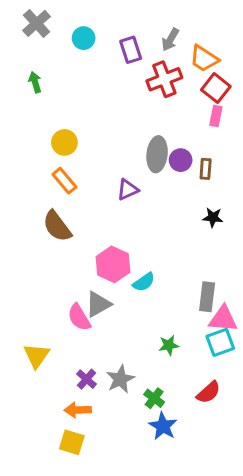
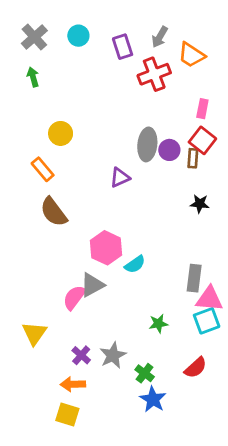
gray cross: (37, 23) -> (34, 37), moved
red square: (216, 88) -> (202, 140), moved
orange rectangle: (64, 181) -> (43, 169), moved
pink semicircle: (79, 317) -> (74, 297), turned 68

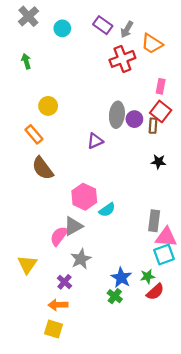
gray cross: (34, 37) -> (28, 16), moved
purple rectangle: (123, 47) -> (103, 25), moved, turned -36
green star: (158, 324) -> (148, 276), moved
gray star: (113, 355) -> (81, 259), moved
blue star: (153, 399) -> (121, 278), moved

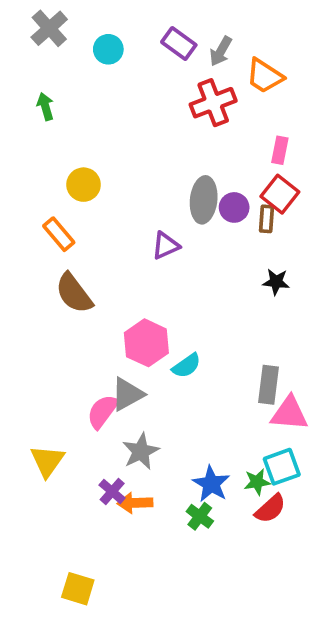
cyan square: (164, 255) -> (282, 467), moved
orange arrow: (58, 305) -> (135, 503), moved
yellow square: (54, 329) -> (78, 589), moved

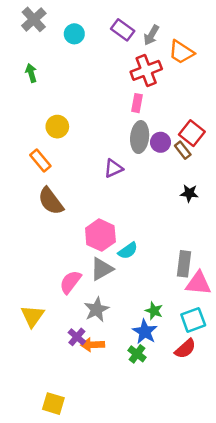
pink rectangle: (280, 150) -> (137, 103), moved
brown rectangle: (267, 219) -> (183, 150), turned -42
gray triangle: (127, 394) -> (102, 269), moved
green star: (257, 482) -> (154, 311), moved, turned 30

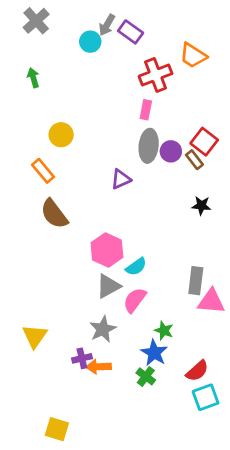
cyan circle: (74, 34) -> (90, 42), moved
gray arrow: (151, 35) -> (107, 25), moved
pink semicircle: (70, 282) -> (135, 300), moved
cyan square: (193, 320) -> (206, 397), moved
purple cross: (77, 337) -> (82, 358), turned 36

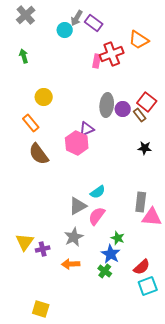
pink rectangle: (146, 110) -> (97, 61), moved
pink hexagon: (107, 250) -> (77, 143), moved
purple cross: (82, 358) -> (43, 249), moved

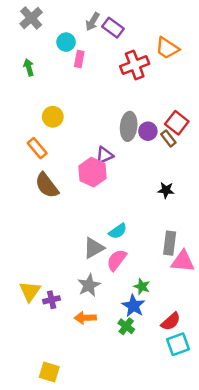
cyan circle: (65, 30) -> (66, 42), moved
pink rectangle: (97, 61) -> (79, 59), moved
black star: (145, 148) -> (166, 190), moved

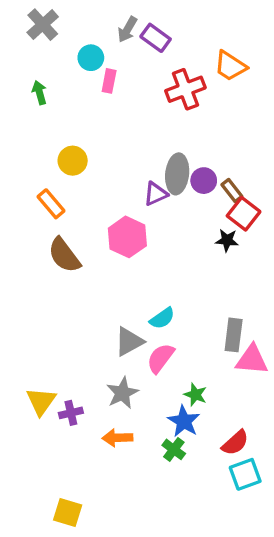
red square: (177, 123) -> (244, 214), moved
purple triangle: (105, 155) -> (156, 194), moved
black star: (166, 190) -> (227, 240), moved

